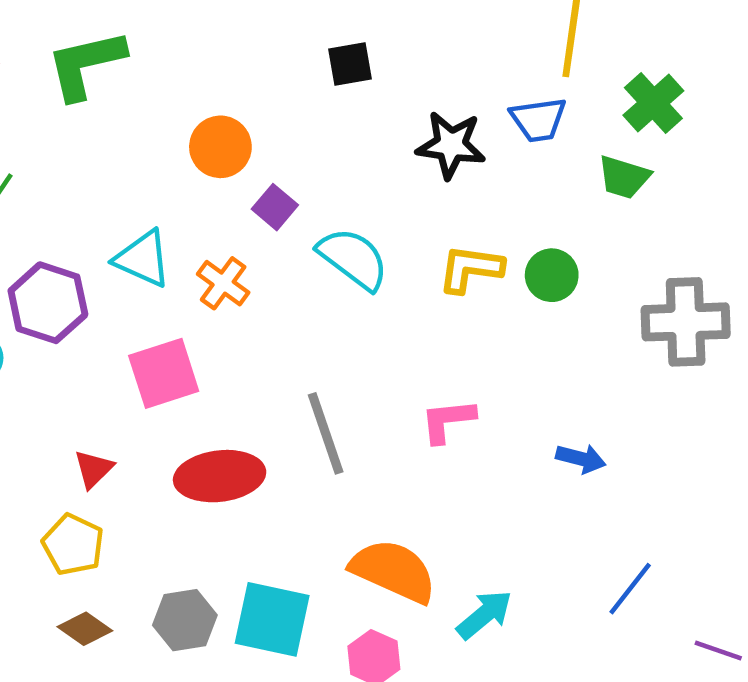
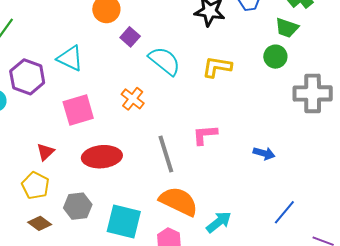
green circle: (552, 275) -> (275, 57), moved
orange cross: (223, 283) -> (133, 99), moved
gray line: (326, 433) -> (166, 154), moved
gray hexagon: (185, 620) -> (78, 206), moved

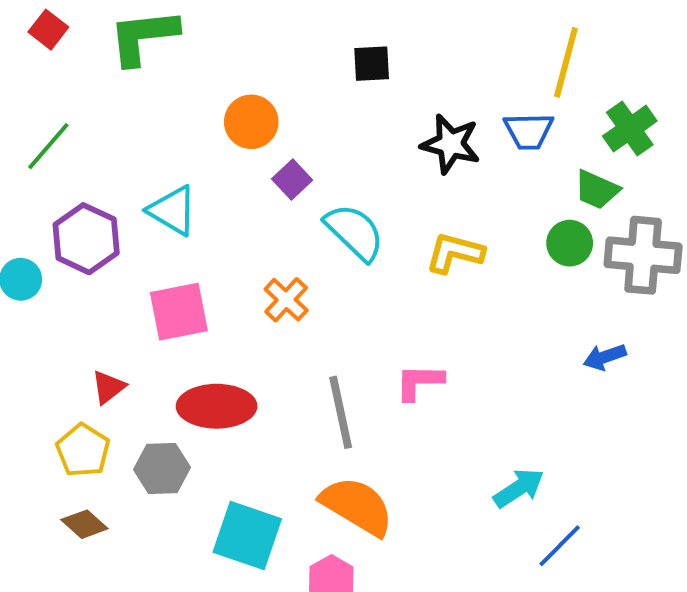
gray cross: (313, 93) -> (643, 255), moved
blue arrow: (264, 153) -> (605, 357), moved, turned 140
gray hexagon: (78, 206) -> (162, 468), moved
cyan arrow: (219, 222) -> (519, 488), moved

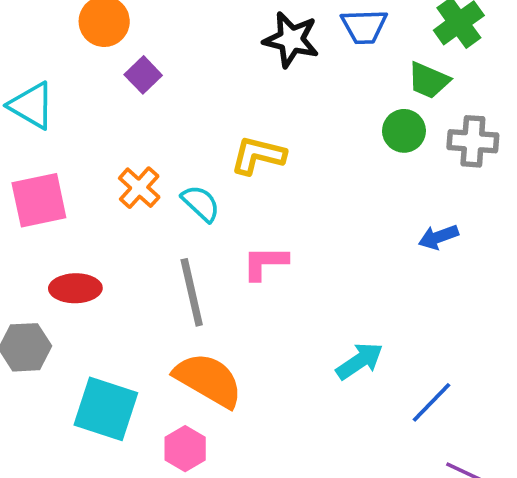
cyan semicircle: (354, 232) -> (201, 203), moved, size x0.7
yellow L-shape: (455, 253) -> (258, 155), moved
gray cross: (643, 255) -> (473, 141), size x0.7
red ellipse: (217, 406) -> (75, 288), size x0.7
blue line: (560, 546) -> (432, 402), moved

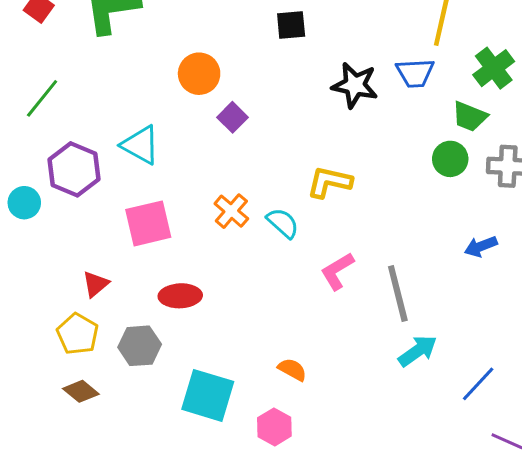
pink L-shape: (265, 263) -> (337, 271), turned -30
gray line: (192, 292) -> (398, 294), moved
orange semicircle: (208, 380) -> (292, 369), size x0.5

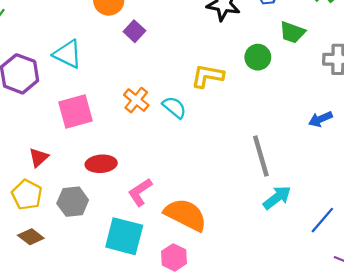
green trapezoid: (470, 117) -> (292, 32), moved
green circle: (450, 159) -> (258, 57), moved
pink L-shape: (337, 271) -> (140, 192), moved
orange semicircle: (292, 369) -> (186, 215), size x2.0

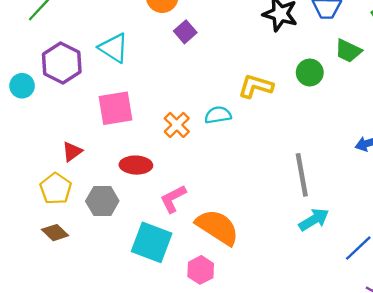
orange cross: (136, 100) -> (177, 125), moved
cyan semicircle: (174, 107) -> (218, 115), turned -55

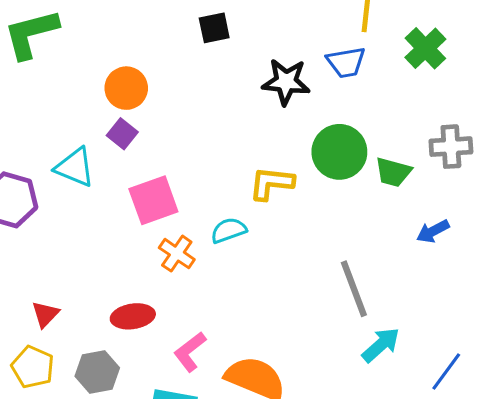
purple square: (185, 32) -> (122, 134), moved
green trapezoid: (348, 51) -> (393, 172), moved
green circle: (310, 72) -> (339, 152), size x1.5
pink square: (115, 108) -> (153, 200), moved

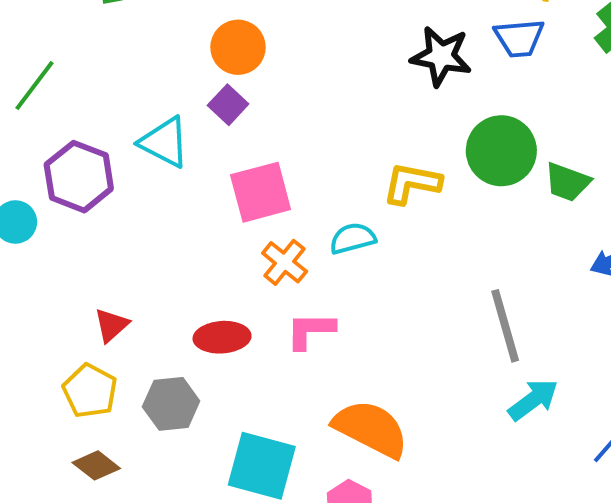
pink L-shape: (190, 352) -> (310, 330), moved, turned 33

